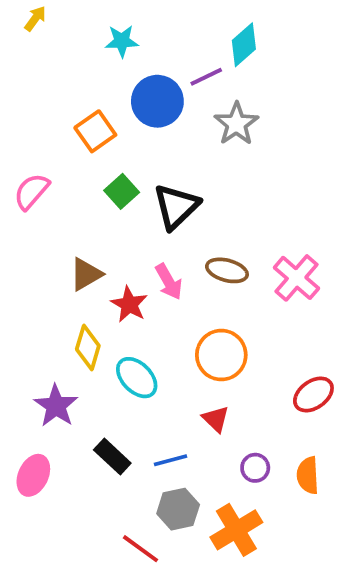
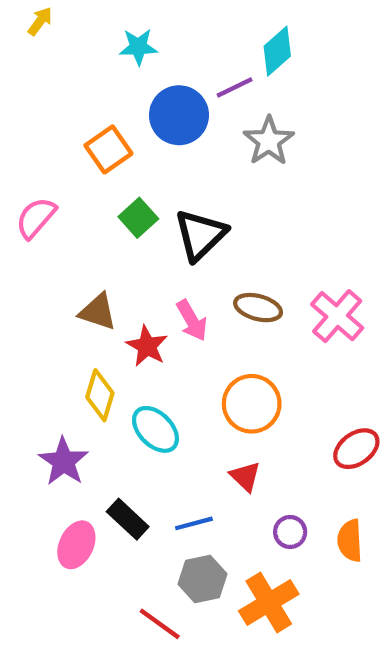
brown triangle: (86, 274) -> (98, 312), turned 48
pink ellipse: (33, 475) -> (76, 545), moved

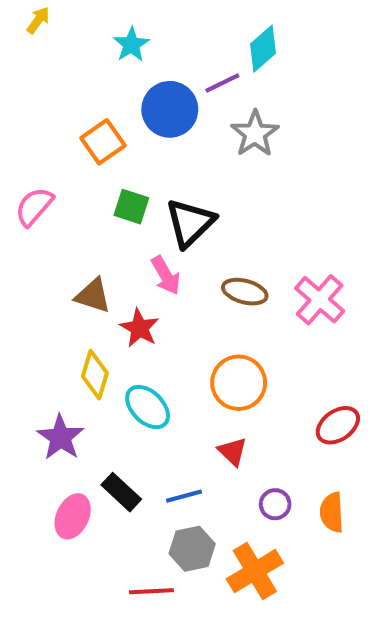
cyan star: (138, 47) -> (131, 45), turned -30
green square: (138, 218) -> (131, 207), turned -30
pink arrow: (192, 320) -> (166, 275), moved
red line: (160, 624) -> (152, 591), turned -39

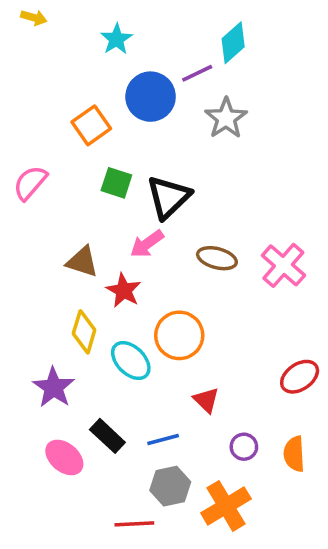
yellow arrow: (38, 20) -> (34, 18), turned 70
pink arrow: (166, 275) -> (147, 244), turned 84
orange circle: (239, 383) -> (179, 335), moved
pink ellipse: (73, 516) -> (64, 457), turned -75

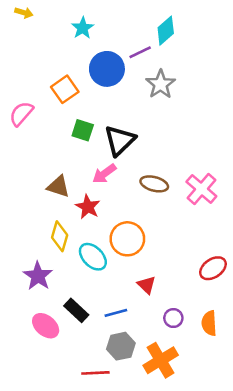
pink semicircle: (30, 183) -> (21, 114), moved

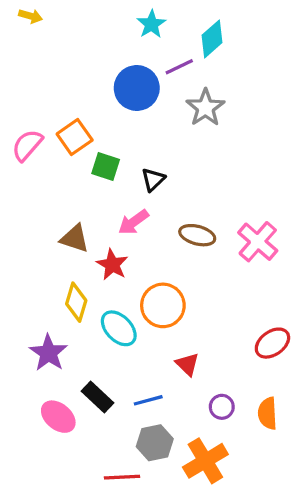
cyan star: (83, 28) -> (151, 24), moved
orange square: (65, 89) -> (75, 137), moved
black triangle: (120, 140) -> (153, 180), size x0.6

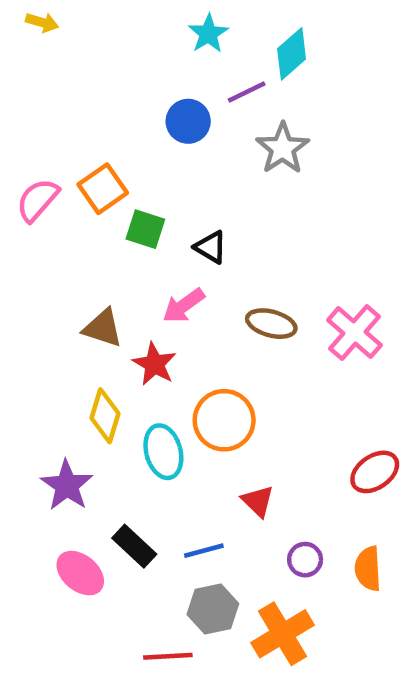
blue circle: (137, 88) -> (188, 121), size x0.7
black triangle: (153, 180) -> (211, 247), turned -45
cyan ellipse: (119, 328) -> (163, 452), turned 30

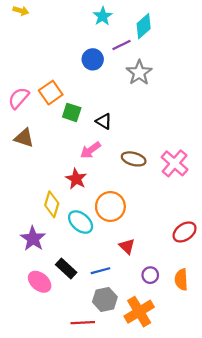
brown triangle: (103, 328) -> (24, 138), moved
cyan ellipse: (163, 452) -> (81, 222), turned -35

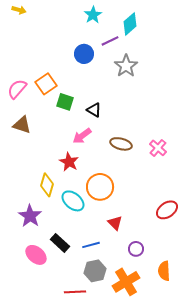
pink cross: (175, 163) -> (158, 148), size x0.7
orange semicircle: (181, 280) -> (164, 271), moved

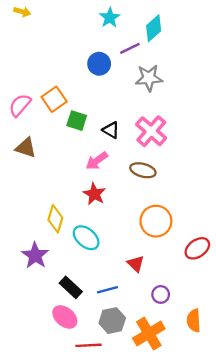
gray star: (126, 66) -> (149, 78), turned 30
pink cross: (158, 148) -> (151, 131), moved, size x1.5
red star: (69, 162) -> (94, 194), moved
orange circle: (100, 187) -> (156, 221), moved
pink ellipse: (36, 255) -> (65, 317), moved

